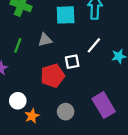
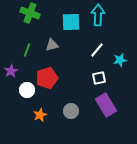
white square: (72, 62) -> (99, 78), moved
red pentagon: (53, 76) -> (47, 78), moved
white circle: (18, 101) -> (27, 90), moved

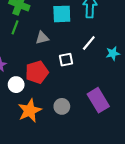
green line: (27, 50) -> (15, 27), moved
white square: (99, 78) -> (66, 60), moved
orange star: (40, 115) -> (30, 111), size x1.6

